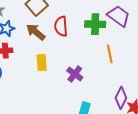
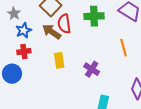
green cross: (95, 24) -> (94, 16), moved
red semicircle: (61, 26) -> (64, 24), moved

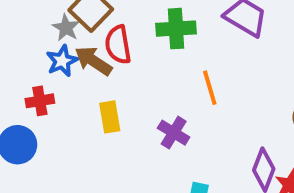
gray star: (14, 14) -> (66, 28), moved
blue star: (24, 30) -> (62, 61), moved
orange line: (124, 48) -> (210, 88), moved

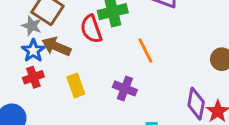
red semicircle: (118, 45) -> (91, 29), moved
red cross: (40, 101) -> (33, 77), moved

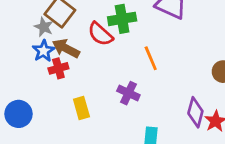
red semicircle: (91, 29) -> (100, 34), turned -32
red cross: (33, 77) -> (58, 68), moved
yellow rectangle: (76, 85) -> (81, 108), moved

